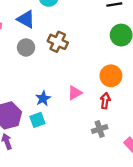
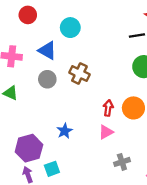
pink triangle: (75, 93) -> (106, 132), moved
red arrow: (105, 101) -> (108, 108), moved
cyan square: (37, 120) -> (52, 169), moved

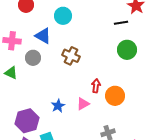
gray circle: (47, 79) -> (33, 58), moved
orange circle: (133, 108) -> (115, 96), moved
pink triangle: (106, 132) -> (83, 104), moved

